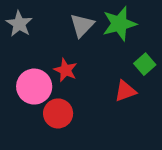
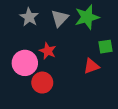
gray star: (19, 24) -> (29, 17), moved
green square: (145, 64) -> (106, 47), turned 32

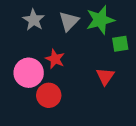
green square: (106, 47) -> (120, 44), moved
red triangle: (91, 66) -> (105, 76), turned -35

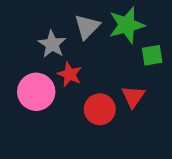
gray star: (34, 20) -> (52, 44), moved
red circle: (49, 95) -> (100, 109), moved

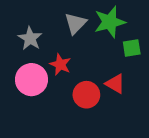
gray star: (52, 44) -> (30, 38), moved
red triangle: (133, 97) -> (115, 84), turned -35

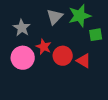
red circle: (86, 95) -> (63, 56), moved

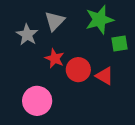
gray triangle: (55, 17) -> (55, 21), moved
pink circle: (23, 58) -> (37, 101), moved

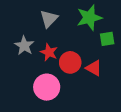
gray star: (27, 35) -> (24, 46), moved
pink circle: (37, 101) -> (47, 87), moved

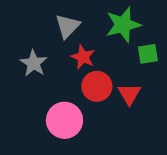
red star: (49, 52) -> (83, 57), moved
red triangle: (94, 68) -> (129, 94), turned 30

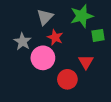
red circle: (97, 86) -> (67, 79), moved
pink circle: (64, 120) -> (43, 58), moved

